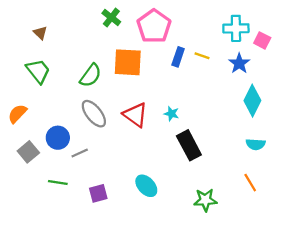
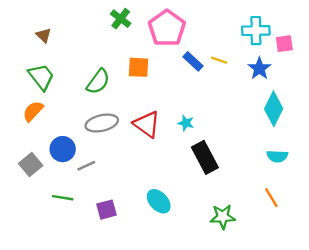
pink square: (262, 40) -> (284, 44), turned -35
blue rectangle: (178, 57) -> (193, 61), turned -66
orange square: (128, 62) -> (138, 67), size x0.7
orange semicircle: (17, 114) -> (33, 111), moved
gray ellipse: (94, 114) -> (102, 123), turned -64

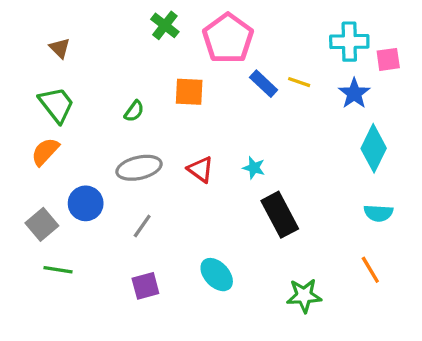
green semicircle: (98, 82) -> (134, 111), size x0.6
red triangle: (147, 124) -> (200, 169), size x0.7
gray line: (86, 166) -> (142, 226), moved, turned -30
green line: (63, 198) -> (58, 270), moved

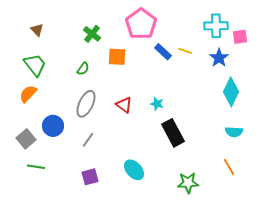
green cross: (165, 25) -> (92, 34), moved
gray ellipse: (139, 168) -> (86, 104), turned -52

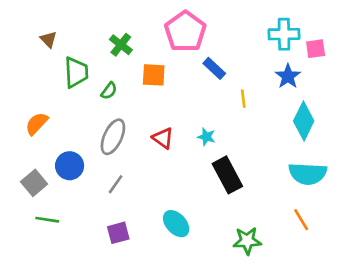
yellow line: (185, 51) -> (243, 99), moved, turned 64
green trapezoid: (35, 65) -> (76, 72), moved, turned 35
cyan semicircle: (234, 132) -> (308, 174), size x1.6

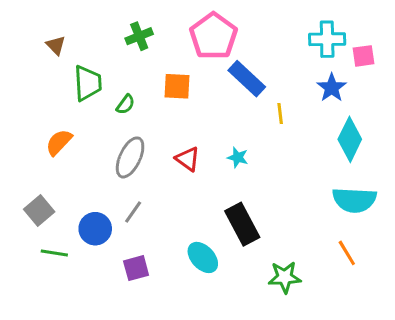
green cross: (121, 45) -> (139, 36), moved, turned 30
blue rectangle: (214, 68) -> (247, 79), size x1.4
orange semicircle: (37, 124) -> (59, 142), moved
blue circle: (70, 166) -> (95, 229), moved
black rectangle: (227, 175) -> (242, 224), moved

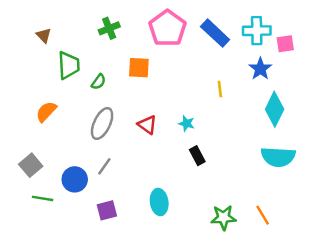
blue rectangle: (247, 79) -> (215, 33), moved
black rectangle: (242, 224) -> (197, 156), moved, size x0.6
orange line: (347, 253) -> (263, 215), moved
cyan ellipse: (203, 257) -> (159, 202), turned 35

